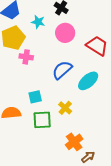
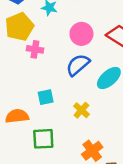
pink circle: (65, 33) -> (81, 34), moved
green square: (42, 120) -> (43, 139), moved

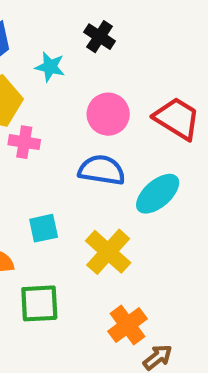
blue semicircle: (78, 65) -> (102, 170), turned 50
yellow cross: (81, 110) -> (108, 252), size x1.5

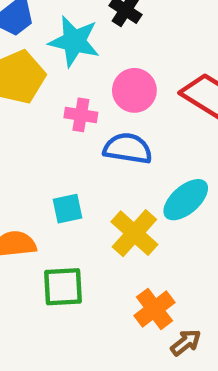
cyan star: (50, 67) -> (74, 41), size x1.6
pink cross: (24, 142) -> (81, 115), moved
cyan ellipse: (158, 194) -> (186, 200), moved

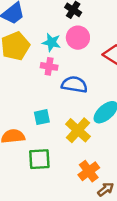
cyan star: (74, 41) -> (51, 42), moved, size x0.7
pink circle: (134, 90) -> (78, 38), moved

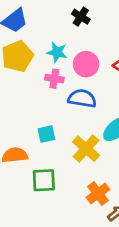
pink circle: (78, 38) -> (86, 64), moved

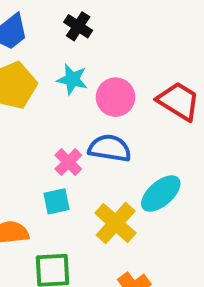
black cross: (81, 17) -> (78, 26), moved
pink cross: (54, 79) -> (68, 162), moved, turned 36

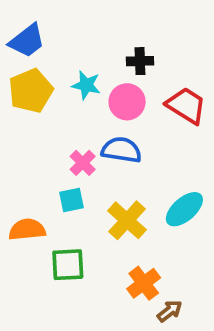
black cross: (78, 26) -> (140, 61), moved, turned -35
cyan ellipse: (161, 194) -> (184, 209), moved

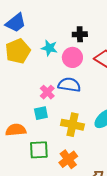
yellow cross: (127, 220) -> (72, 125), turned -30
orange cross: (144, 283) -> (68, 159), moved

